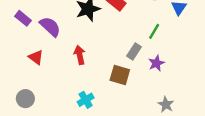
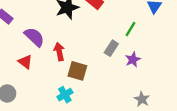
purple semicircle: (50, 27) -> (34, 37), moved
red triangle: (36, 57) -> (25, 62), moved
brown square: (120, 75) -> (77, 71), moved

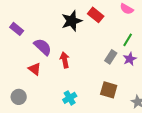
purple star: (133, 60) -> (130, 59), moved
brown square: (77, 71) -> (109, 90), moved

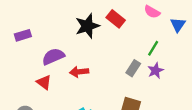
purple rectangle: (17, 29) -> (23, 35), turned -56
purple semicircle: (43, 47) -> (53, 56), turned -66
red arrow: (65, 60) -> (79, 72), turned -84

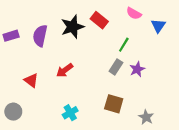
green line: (153, 48) -> (124, 45), moved
purple semicircle: (53, 56) -> (40, 36), moved, turned -55
red arrow: (79, 72) -> (65, 70), turned -30

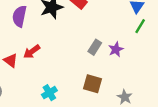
green line: (124, 45) -> (140, 26), moved
red arrow: (65, 70) -> (32, 52), moved

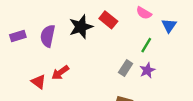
green line: (140, 26) -> (146, 45), moved

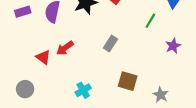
gray rectangle: (126, 68) -> (110, 44), moved
purple star: (147, 70) -> (173, 46), moved

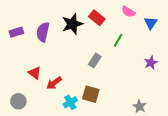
green line: (150, 21) -> (118, 40), moved
red arrow: (65, 48) -> (54, 83), moved
brown square: (128, 81) -> (91, 94), moved

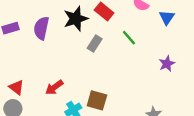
green line: (118, 40) -> (129, 38), turned -72
gray rectangle: (95, 61) -> (95, 44), moved
red triangle: (35, 73) -> (16, 87), moved

